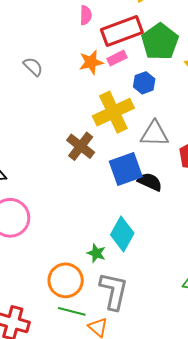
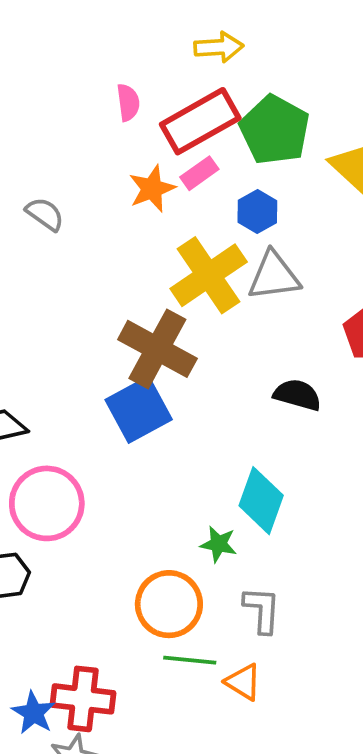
gray triangle: (155, 134) -> (274, 276), moved
brown cross: (81, 146) -> (157, 349), size x1.4
blue square: (126, 169) -> (139, 410), moved
gray L-shape: (114, 291) -> (262, 610), size x0.7

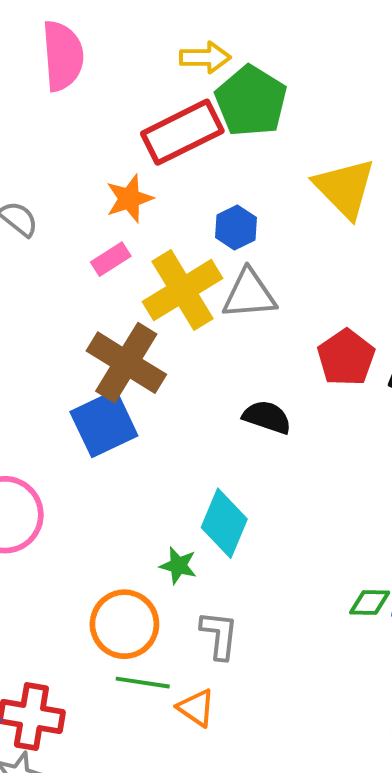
pink semicircle: (128, 102) -> (63, 56), moved, size x1.8
green pentagon: (275, 130) -> (251, 101), moved
pink rectangle: (199, 173) -> (111, 259), moved

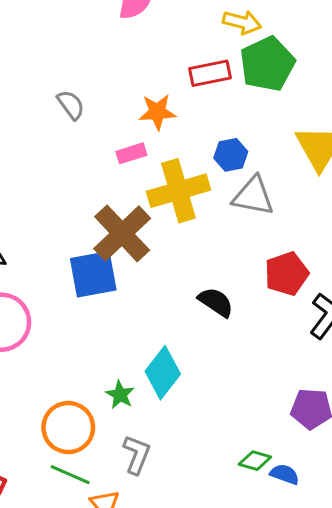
red rectangle: (182, 132) -> (210, 73), size x0.7
gray triangle: (249, 294) -> (253, 196), moved

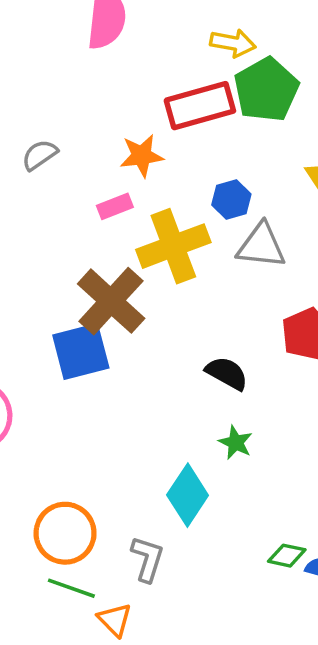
red rectangle: (210, 73) -> (200, 106), size x1.4
gray semicircle: (71, 105) -> (40, 155), turned -84
cyan diamond: (163, 373) -> (188, 495), moved
green star: (120, 395) -> (236, 443), moved

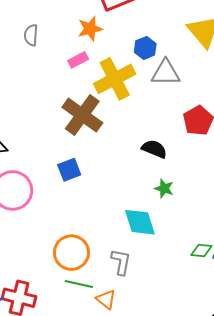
gray semicircle: (40, 155) -> (31, 35), turned -45
blue square: (81, 351) -> (69, 170), moved, size x0.7
cyan diamond: (188, 495) -> (140, 222), turned -44

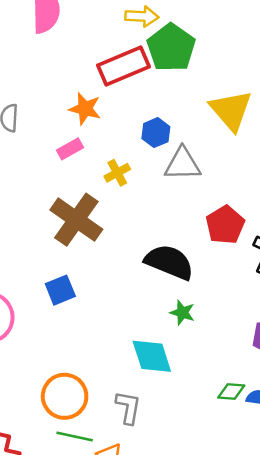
orange star: (90, 29) -> (85, 109), turned 30
yellow cross: (115, 79) -> (117, 173), size x0.5
black semicircle: (154, 149) -> (169, 262), size x1.5

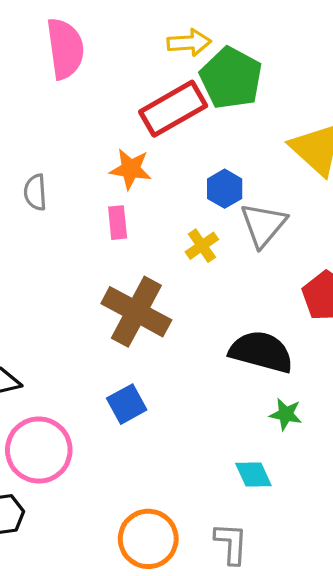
pink rectangle: (70, 149) -> (118, 223), turned -60
gray triangle: (183, 164) -> (263, 225), turned -42
yellow cross: (117, 173) -> (202, 246), moved
cyan diamond: (152, 356) -> (253, 475), size x0.7

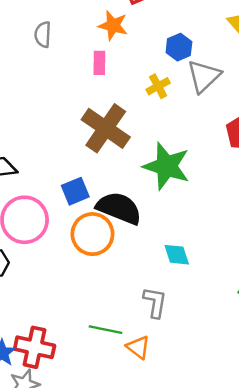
black semicircle: (261, 352) -> (119, 208), moved
blue square: (127, 404) -> (75, 191), moved
green star: (286, 414) -> (167, 166), moved, size x2.0
orange circle: (148, 539) -> (92, 234), moved

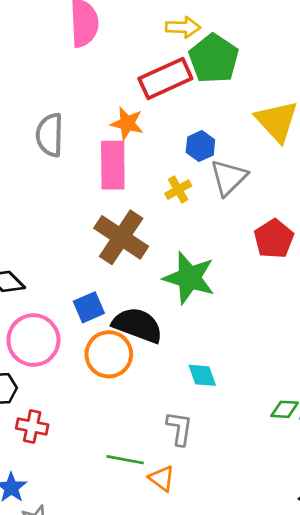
gray semicircle: (43, 35) -> (50, 135), size x1.5
pink rectangle: (99, 63) -> (113, 165), size x1.8
red cross: (35, 347) -> (32, 427), moved, size x0.7

